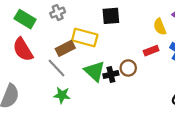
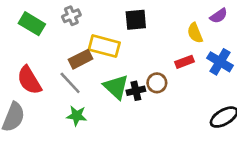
red semicircle: (23, 50) -> (29, 80), moved

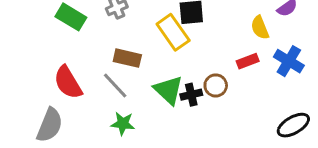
yellow rectangle: (104, 46) -> (173, 32), moved, turned 40
brown rectangle: (81, 59) -> (127, 58), turned 40

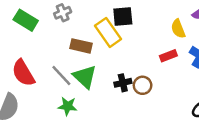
brown rectangle: (127, 58) -> (81, 46), moved
brown circle: (216, 85) -> (143, 85), moved
green triangle: (168, 90) -> (85, 77), moved

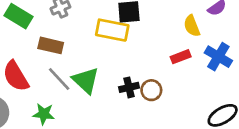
yellow rectangle: (108, 32) -> (112, 30), turned -44
brown rectangle: (81, 46) -> (51, 45), moved
green star: (68, 106) -> (44, 114), moved

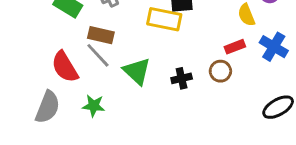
gray line: (59, 79) -> (98, 55), moved
brown circle: (151, 90) -> (220, 71), moved

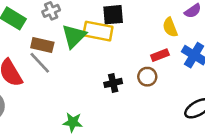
green triangle: (137, 71) -> (74, 36), moved, turned 32
green star: (94, 106) -> (73, 122), moved

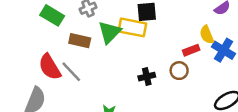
yellow semicircle: (170, 27) -> (207, 35), moved
gray line: (40, 63) -> (71, 72), moved

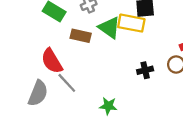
green triangle: (110, 32) -> (109, 28), turned -40
gray line: (71, 72) -> (67, 83), moved

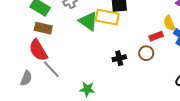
brown rectangle: (81, 36) -> (43, 28), moved
gray semicircle: (38, 93) -> (26, 78), size x0.7

